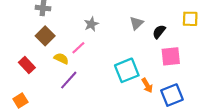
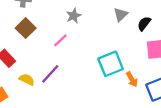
yellow semicircle: (61, 59) -> (27, 79), moved

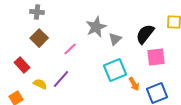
gray triangle: (121, 15) -> (115, 39), moved
gray star: (74, 16) -> (96, 27), moved, size x1.5
black semicircle: (144, 24) -> (145, 34), size x1.5

